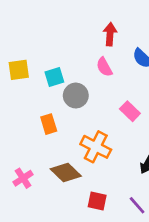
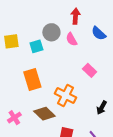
gray circle: (76, 96) -> (51, 32), moved
orange rectangle: (49, 124) -> (32, 79), size x1.5

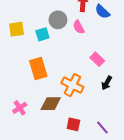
blue semicircle: (99, 33) -> (102, 12), moved
black arrow: (102, 108) -> (107, 83), moved
brown diamond: (44, 114) -> (51, 104), turned -45

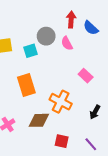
black arrow: (107, 83) -> (95, 112), moved

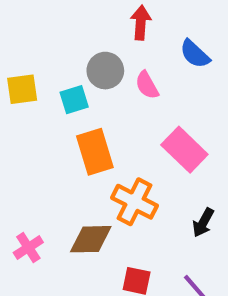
red arrow: (71, 20) -> (141, 23), moved
pink rectangle: (86, 76) -> (184, 150), size x1.5
orange rectangle: (26, 85) -> (95, 152), moved

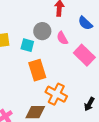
cyan square: (74, 100) -> (27, 45), turned 32
pink rectangle: (184, 150) -> (84, 55), moved

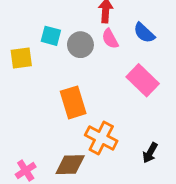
pink semicircle: (62, 38) -> (110, 39), moved
cyan square: (27, 45) -> (51, 36), moved

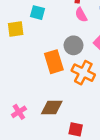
gray circle: (80, 45) -> (73, 45), moved
orange cross: (101, 138) -> (83, 73), moved

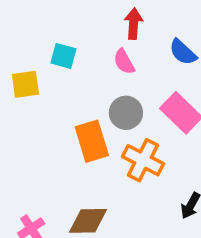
pink semicircle: (81, 15) -> (124, 62), moved

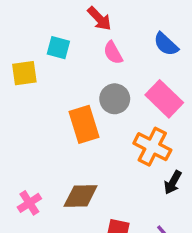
red arrow: (134, 24) -> (99, 19), moved, turned 132
orange cross: (143, 160) -> (152, 147), moved

